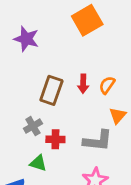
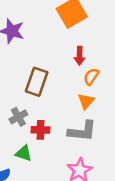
red arrow: (83, 84) -> (80, 56), moved
orange triangle: (118, 116) -> (86, 101), moved

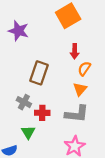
gray cross: (18, 117) -> (24, 102), turned -32
green triangle: (24, 153) -> (28, 132), turned 40

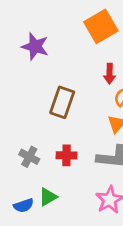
gray cross: (24, 102) -> (29, 157), moved
green triangle: (28, 132) -> (48, 197), moved, turned 32

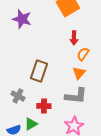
brown rectangle: (62, 102) -> (39, 71), moved
red cross: (67, 155) -> (44, 106), moved

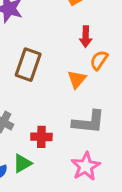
brown rectangle: (39, 71) -> (28, 65), moved
orange triangle: (79, 73) -> (77, 79), moved

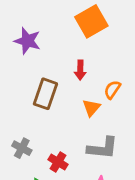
red arrow: (86, 37) -> (80, 70), moved
red cross: (41, 137) -> (58, 162), turned 30

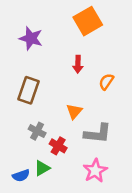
brown rectangle: (45, 94) -> (28, 90), moved
orange triangle: (91, 108) -> (74, 111), moved
gray cross: (22, 148) -> (37, 131), moved

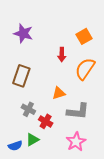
orange square: (88, 21) -> (84, 36), moved, size x0.7
orange semicircle: (106, 82) -> (85, 69), size x1.6
orange triangle: (74, 111) -> (59, 93), turned 32

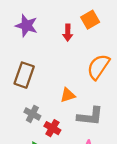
orange square: (84, 36) -> (90, 20), moved
red arrow: (62, 55) -> (68, 33), moved

